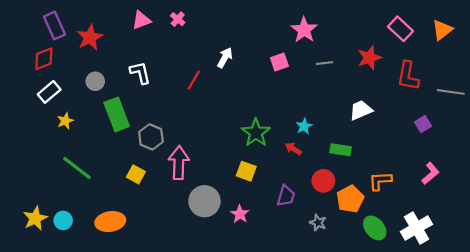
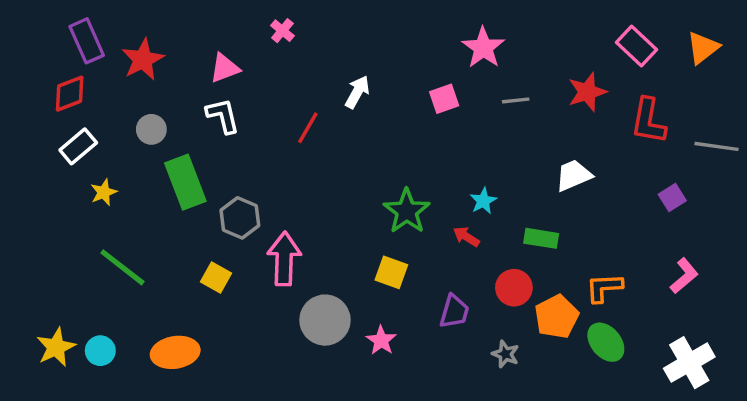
pink triangle: (141, 20) -> (225, 68), moved
green ellipse: (375, 228) -> (606, 342), moved
white cross: (417, 228) -> (689, 363), moved

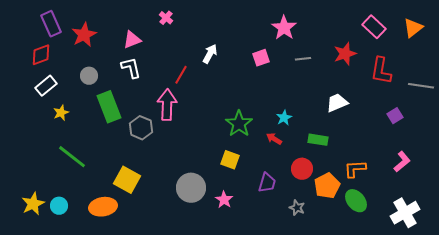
pink arrow: (284, 259) -> (167, 105), moved
yellow square: (216, 277) -> (127, 180), moved, size x1.5

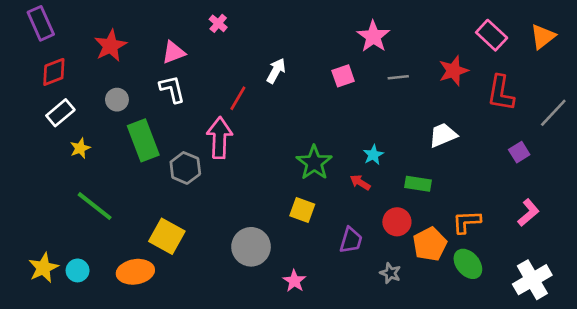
purple rectangle: (51, 24) -> (41, 23), moved
gray line: (421, 86) -> (553, 113), turned -55
pink star: (224, 200) -> (294, 281), moved

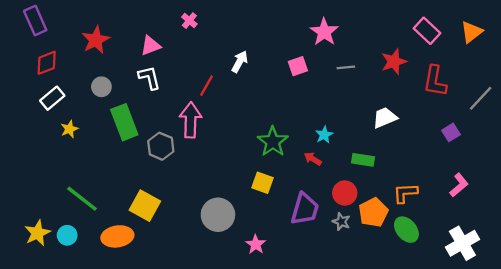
green line: (95, 206) -> (82, 199), moved
purple trapezoid: (351, 240) -> (305, 209), size x1.4
gray star: (390, 273) -> (341, 222), moved

